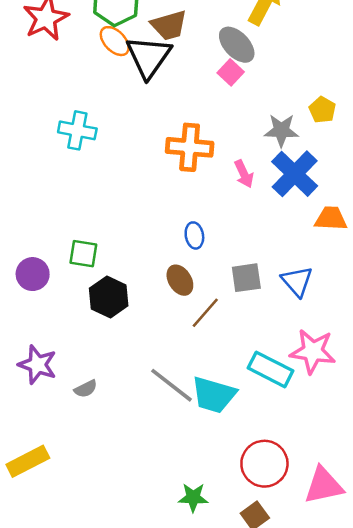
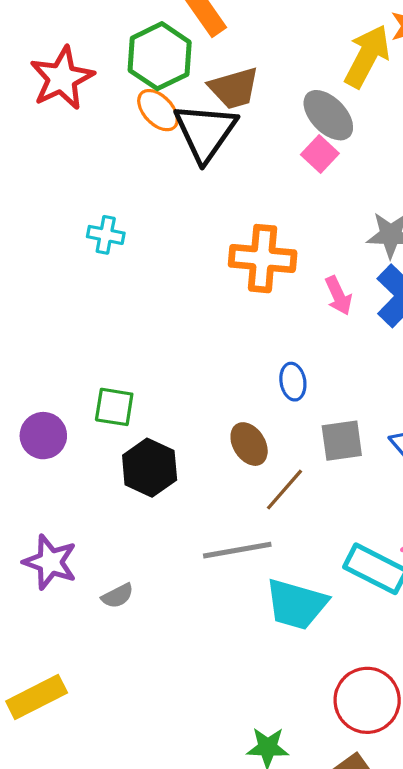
cyan cross: (77, 130) -> (106, 235), size x0.7
blue ellipse: (194, 235) -> (293, 382), moved
gray line: (171, 385) -> (237, 550), moved, turned -48

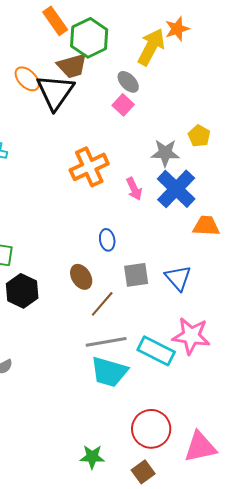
green hexagon: (160, 56) -> (89, 38), moved
gray ellipse: (328, 115) -> (128, 82), size x0.7
orange cross: (263, 259) -> (89, 167), turned -30
gray line: (237, 550) -> (106, 342), moved

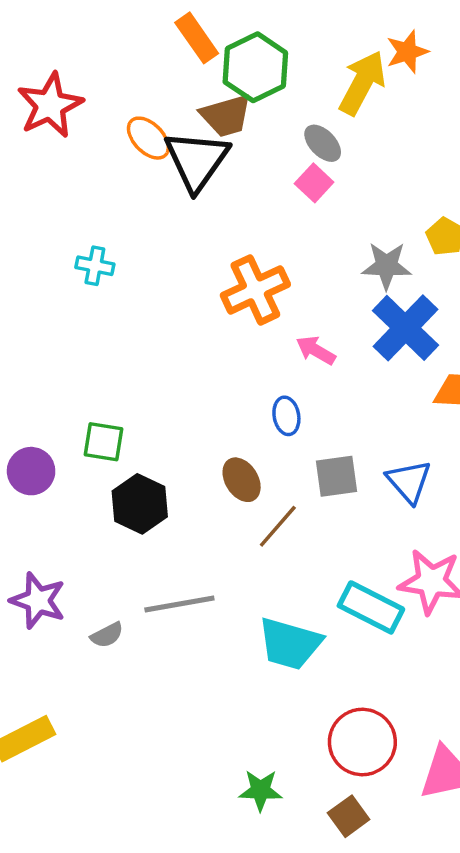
pink arrow: (134, 189) -> (316, 350), moved, turned 145
gray line: (106, 342) -> (179, 604), moved

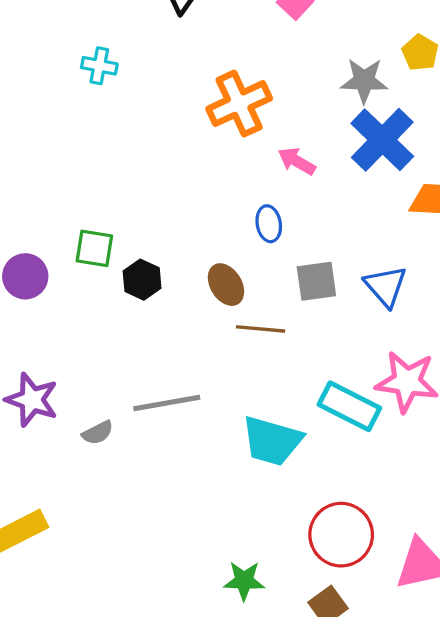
cyan cross: (95, 266) -> (99, 66), moved
black hexagon: (140, 504) -> (142, 280), moved, size x0.7
brown line: (278, 526) -> (261, 329), turned 54

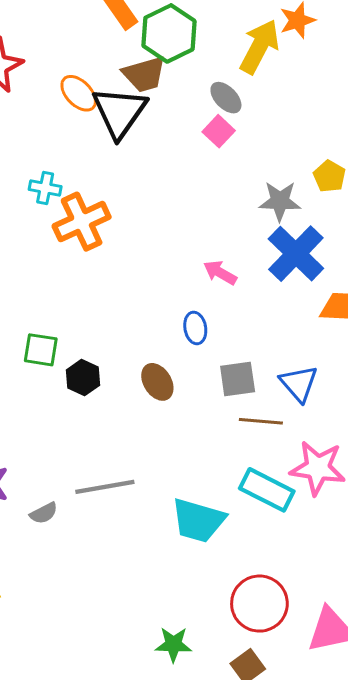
orange cross: (239, 104) -> (82, 222), moved
brown line: (261, 329) -> (261, 421), moved

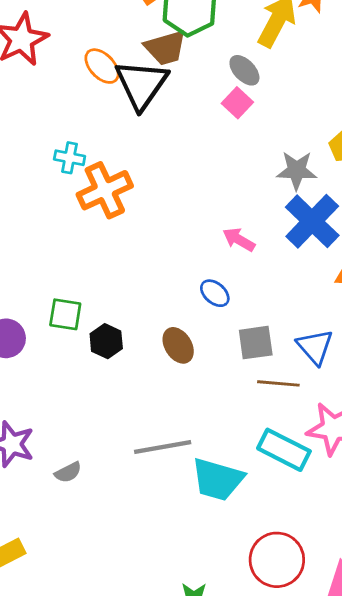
blue ellipse: (195, 328) -> (215, 293), turned -40
gray line: (105, 487) -> (163, 447), moved

